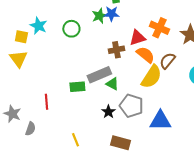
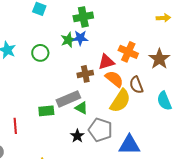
brown semicircle: (167, 61) -> (136, 85), turned -60

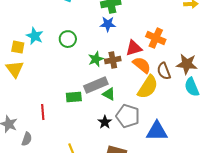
green star: (68, 40) -> (96, 59), moved
brown star: (159, 59) -> (187, 64), moved, turned -30

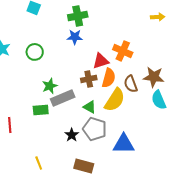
green star: (96, 59) -> (50, 86), moved
brown cross: (113, 60) -> (89, 79), moved
orange semicircle: (142, 65) -> (109, 78), turned 66
green triangle: (109, 94) -> (90, 107), moved

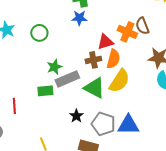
brown semicircle: (131, 84) -> (142, 26), moved
green triangle: (90, 107) -> (94, 88), size x1.6
gray pentagon: (95, 129) -> (103, 124), moved

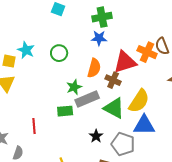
red triangle: (105, 42) -> (125, 62), size x1.4
orange semicircle: (113, 59) -> (94, 68), moved
brown cross: (93, 60) -> (113, 80), turned 35
blue triangle: (128, 125) -> (144, 125), moved

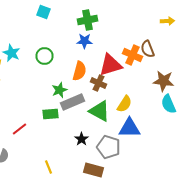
yellow semicircle: (139, 101) -> (124, 104), size x0.7
red line: (34, 126) -> (20, 129), turned 56

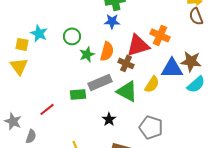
brown semicircle: (148, 49) -> (196, 16), moved
green star: (60, 90) -> (87, 54), moved
cyan semicircle: (168, 104) -> (196, 84), turned -108
blue triangle: (130, 128) -> (172, 68), moved
gray pentagon: (108, 147) -> (151, 127), moved

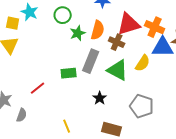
orange cross: (160, 35) -> (155, 27), moved
gray rectangle: (100, 82) -> (91, 61), turned -45

